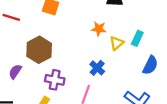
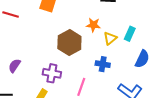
brown hexagon: (39, 50) -> (69, 43), moved
blue cross: (97, 68) -> (103, 64), moved, turned -32

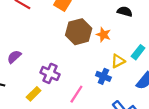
yellow triangle: (110, 38) -> (118, 61), moved
brown hexagon: (69, 43) -> (79, 32), moved

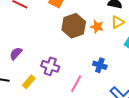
yellow triangle: (118, 61) -> (117, 22), moved
yellow rectangle: (34, 94) -> (29, 82), moved

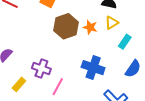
blue cross: (100, 65) -> (93, 68), size x1.5
pink line: (76, 84) -> (58, 87), moved

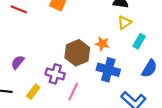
brown hexagon: (66, 26) -> (77, 53), moved
orange star: (90, 27) -> (102, 44), moved

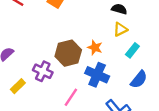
pink line: (73, 92) -> (71, 97), moved

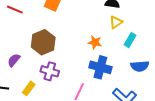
brown hexagon: (68, 53) -> (43, 42), moved
blue semicircle: (139, 79) -> (140, 66), turned 54

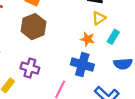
brown hexagon: (43, 42) -> (33, 27), moved
orange star: (95, 42) -> (87, 39), moved

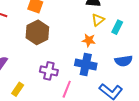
cyan rectangle: (113, 37) -> (117, 27), moved
purple cross: (30, 68) -> (49, 71), moved

